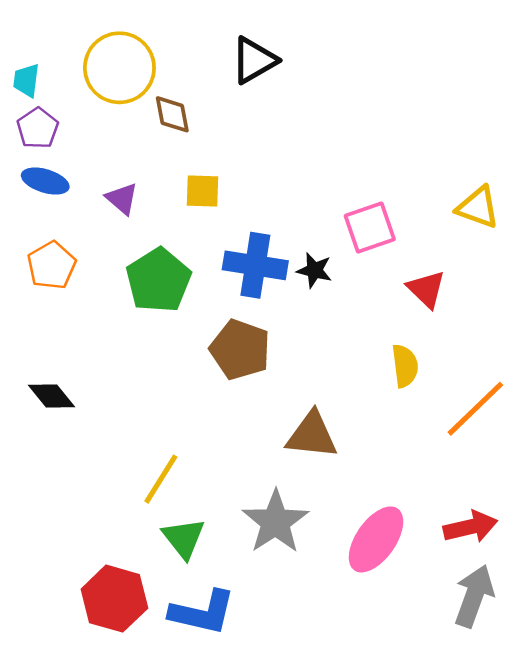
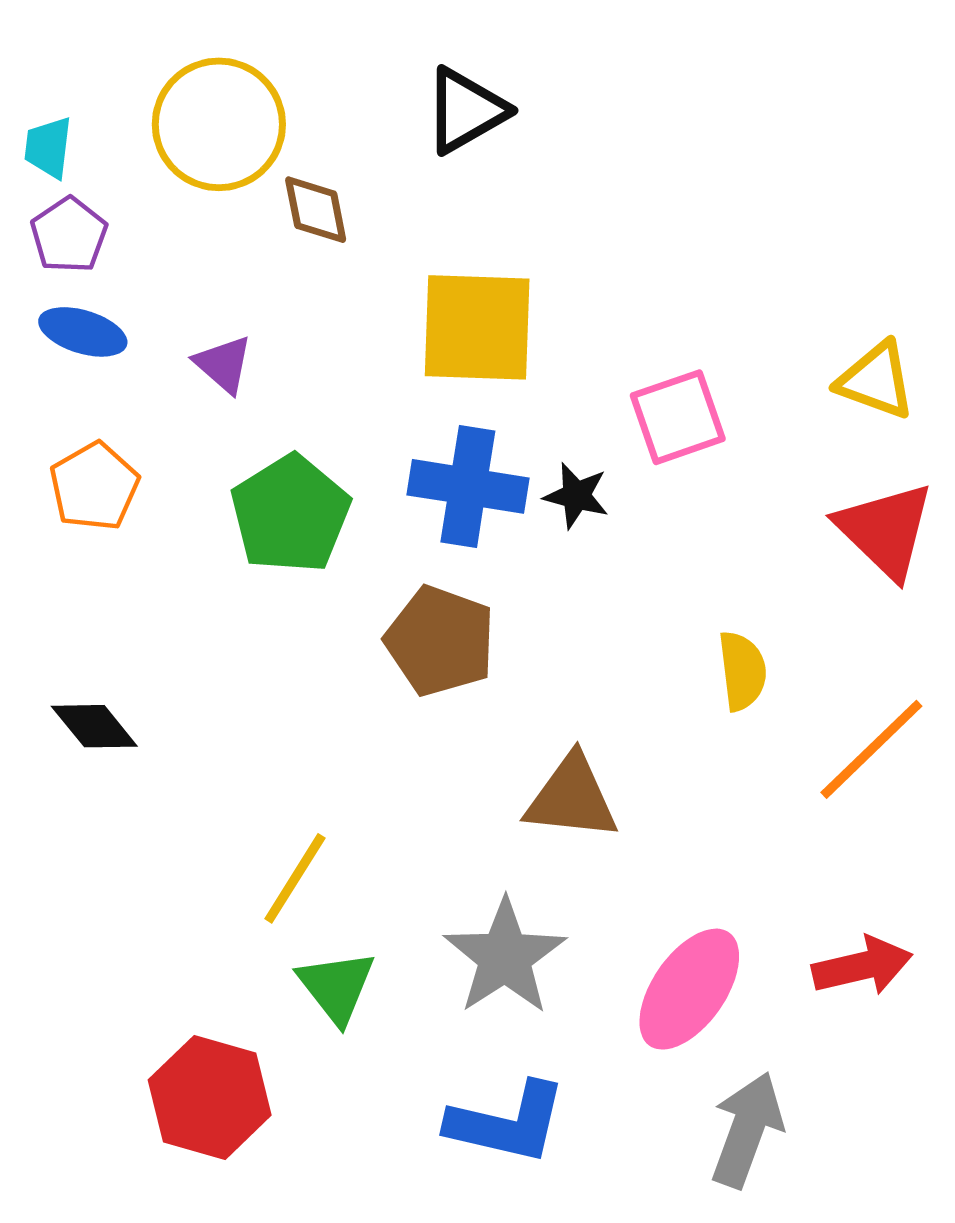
yellow square: (202, 191) -> (477, 327), moved, size x1.8
red triangle: (426, 289) -> (885, 530), moved, size x1.4
gray arrow: (474, 596) -> (747, 1130), moved
blue L-shape: (202, 612) -> (507, 1123), moved

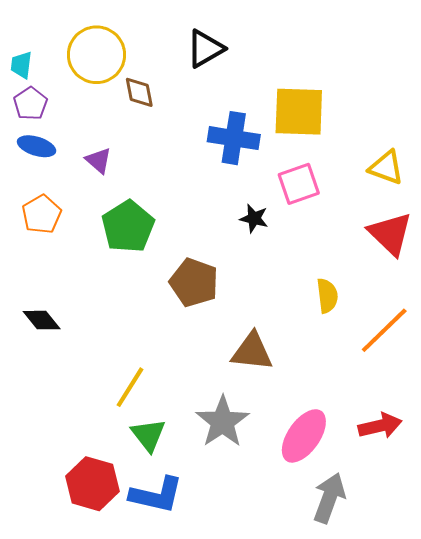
yellow square: (477, 327) -> (299, 112), moved
blue cross: (468, 486) -> (234, 138), moved
blue L-shape: (507, 1123) -> (156, 495), moved

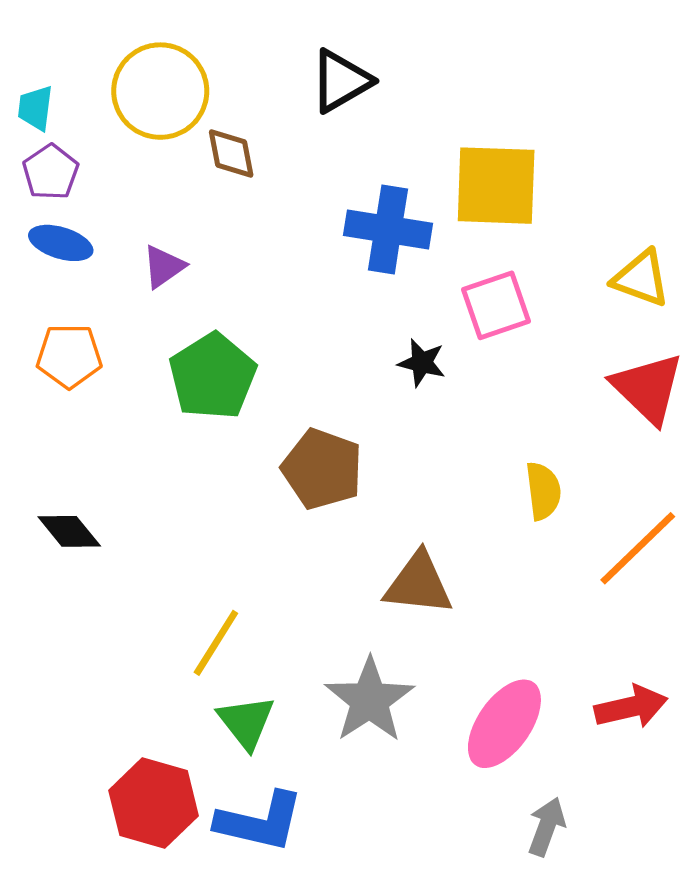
purple triangle: (99, 160) -> (164, 267), turned 44
orange pentagon: (42, 214) -> (69, 356), turned 30
gray arrow: (329, 498) -> (547, 827), size x0.7

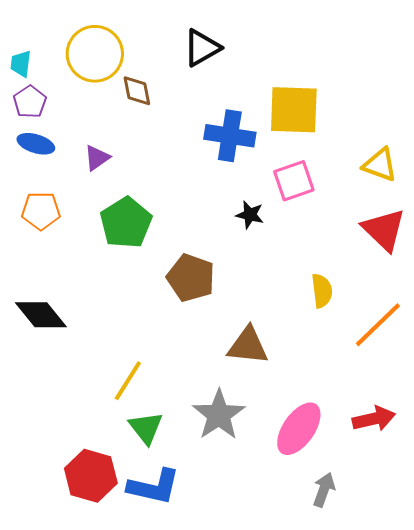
black diamond: (69, 531) -> (41, 315), size x1.4

